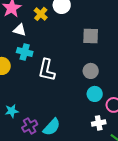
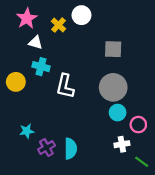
gray circle: (91, 71) -> (113, 87), size x1.6
cyan semicircle: (52, 127) -> (71, 149), turned -42

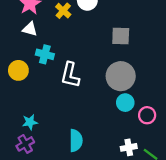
white triangle: (36, 43) -> (30, 29), moved
white cross: (122, 144) -> (129, 147), moved
purple cross: (46, 148) -> (25, 144), moved

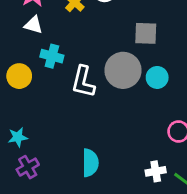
gray circle: (121, 76) -> (123, 70), moved
cyan circle: (125, 103) -> (157, 77), moved
cyan star: (30, 122) -> (18, 137), moved

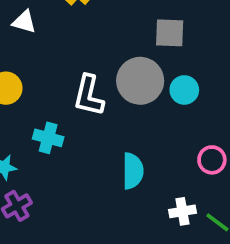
cyan cross: (52, 56) -> (48, 138), moved
cyan semicircle: (90, 163) -> (133, 171), moved

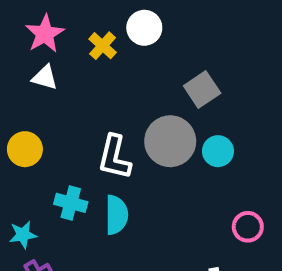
gray square: (170, 33) -> (202, 89), turned -36
cyan semicircle: (133, 171) -> (116, 215), moved

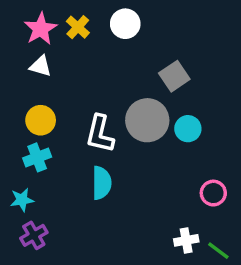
yellow cross: (103, 46) -> (78, 27), moved
yellow circle: (25, 149) -> (41, 120), moved
cyan cross: (71, 203) -> (37, 157), moved, turned -36

